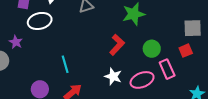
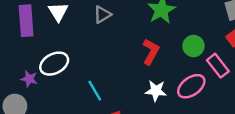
white ellipse: (40, 21) -> (54, 64), moved

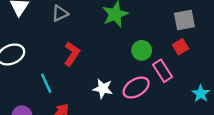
red L-shape: (151, 52) -> (72, 54), moved

